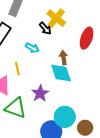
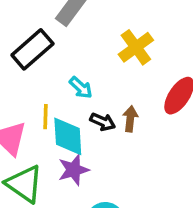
black arrow: (45, 28) -> (103, 122), moved, turned -40
cyan diamond: (61, 73) -> (68, 136), moved

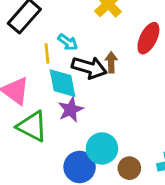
yellow line: (46, 117) -> (47, 53), moved
black arrow: (103, 122) -> (89, 68), size x1.6

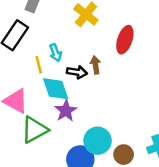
cyan arrow: (68, 42) -> (55, 53), turned 42
black arrow: (89, 68) -> (77, 72), size x0.7
green triangle: (32, 126) -> (34, 130), turned -48

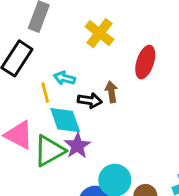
cyan arrow: (55, 53) -> (64, 78), turned 126
green triangle: (34, 130) -> (49, 151), moved

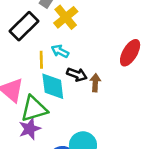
yellow cross: (100, 33) -> (66, 17), moved
brown arrow: (111, 92) -> (95, 83), moved
purple star: (77, 146) -> (30, 129), moved

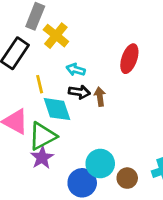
cyan arrow: (60, 51) -> (76, 70), moved

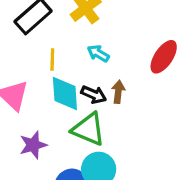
black arrow: (79, 92) -> (94, 95), moved
green triangle: (42, 136) -> (89, 129), moved, turned 36

